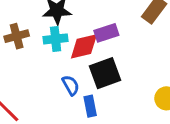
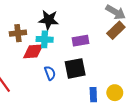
red diamond: (84, 46) -> (33, 51), moved
blue rectangle: (90, 106) -> (93, 95), moved

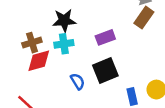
red diamond: (33, 51) -> (39, 61), moved

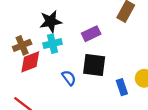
black square: (105, 71) -> (94, 65), turned 35

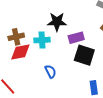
black star: (51, 22) -> (57, 22), moved
black square: (94, 65) -> (84, 55), moved

